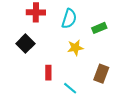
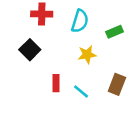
cyan line: (70, 88) -> (81, 92), moved

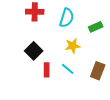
black square: (30, 50) -> (34, 51), moved
cyan line: (81, 92) -> (68, 69), moved

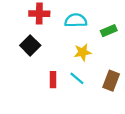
cyan semicircle: (67, 18) -> (76, 20), turned -108
black square: (34, 51) -> (30, 45), moved

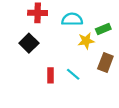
yellow star: (83, 52) -> (86, 41), moved
brown rectangle: (111, 81) -> (105, 62), moved

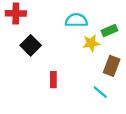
red cross: (38, 13) -> (16, 13), moved
cyan line: (73, 74) -> (100, 92), moved

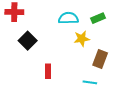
green rectangle: (109, 31) -> (98, 18), moved
cyan line: (100, 92) -> (90, 82), turned -32

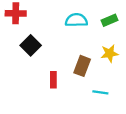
yellow star: (82, 39) -> (110, 53), moved
brown rectangle: (100, 59) -> (82, 66), moved

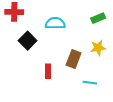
cyan semicircle: (76, 20) -> (55, 23), moved

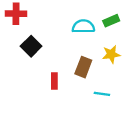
cyan semicircle: (55, 23) -> (83, 26), moved

